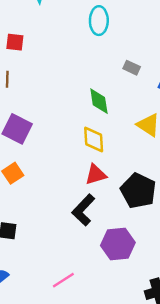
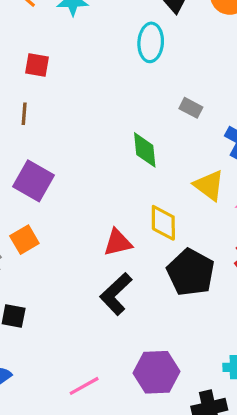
yellow diamond: (94, 139) -> (163, 223), moved
red triangle: (96, 174) -> (118, 242), moved
purple hexagon: (118, 244) -> (156, 372), moved

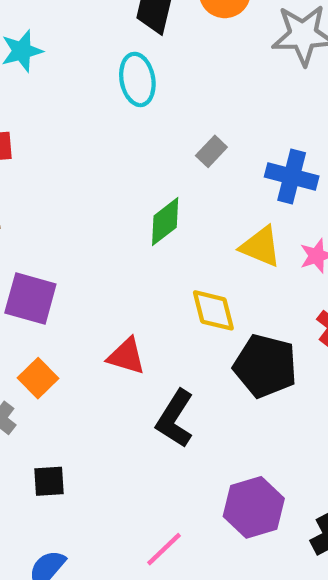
gray rectangle: (191, 108) -> (211, 151), turned -60
green diamond: (145, 150) -> (165, 222), turned 72
red triangle: (118, 242) -> (126, 356), moved, turned 44

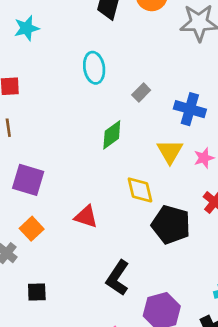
cyan ellipse: (137, 79) -> (94, 68), moved
yellow triangle: (261, 247) -> (170, 152), turned 36
black L-shape: (175, 419) -> (118, 278), moved

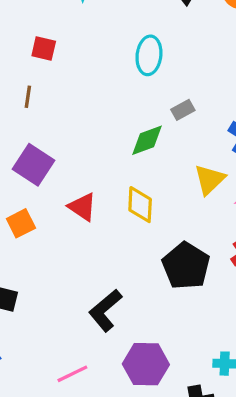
gray rectangle: (141, 93) -> (183, 110), moved
yellow diamond: (140, 190) -> (140, 205), moved
red triangle: (86, 217) -> (82, 207), moved

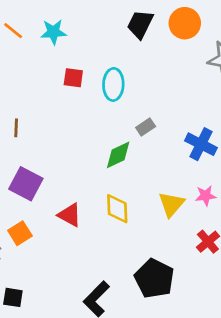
red square: (44, 49) -> (73, 78), moved
yellow triangle: (209, 180) -> (171, 204), moved
black pentagon: (186, 266) -> (154, 279), moved

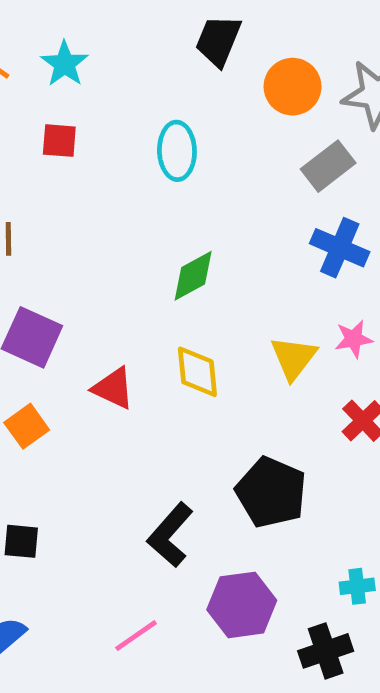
orange circle: (185, 23) -> (293, 87), moved
cyan star: (53, 32) -> (65, 64), turned -30
red square: (73, 78) -> (59, 141), moved
gray rectangle: (146, 127) -> (328, 166), moved, size x1.5

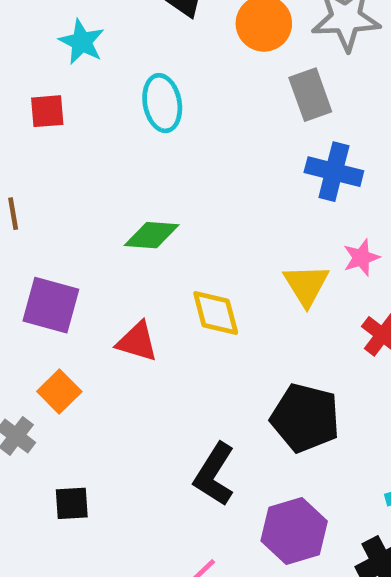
cyan star: (65, 64) -> (82, 42), moved
gray rectangle: (328, 166) -> (310, 95), turned -63
green diamond: (193, 276) -> (152, 235), moved, turned 42

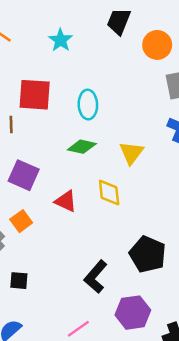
cyan ellipse: (162, 103) -> (88, 105), moved
red square: (47, 111) -> (35, 95), moved, size x1.8
yellow triangle: (306, 285) -> (131, 153), moved

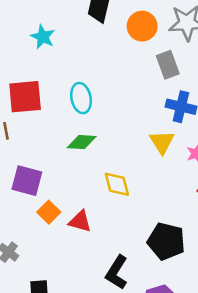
yellow triangle: (131, 153) -> (162, 142), moved
red triangle: (66, 201) -> (80, 221), moved
orange square: (21, 221) -> (49, 212), moved

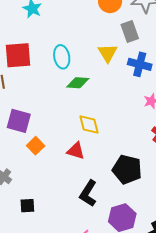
green diamond: (82, 142) -> (78, 83), moved
yellow triangle: (162, 142) -> (108, 53), moved
red triangle: (80, 221) -> (76, 151), moved

